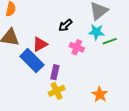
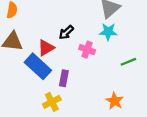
black arrow: (65, 25) -> (66, 32), moved
green line: (110, 41) -> (128, 62), moved
yellow cross: (57, 91) -> (52, 102), moved

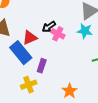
pink cross: (87, 50) -> (58, 34), moved
orange star: (115, 101) -> (70, 91), moved

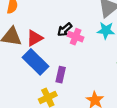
red triangle: (30, 38) -> (35, 38), moved

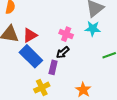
black arrow: (65, 30) -> (63, 52), moved

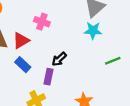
pink cross: (66, 34) -> (42, 22), moved
blue rectangle: (31, 56) -> (23, 65), size x0.6

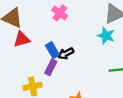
red triangle: (21, 40) -> (22, 39), moved
blue rectangle: (23, 65) -> (52, 50), moved

